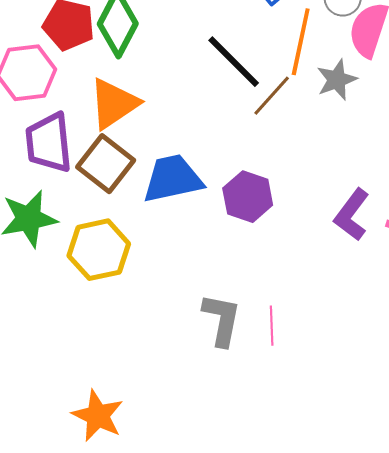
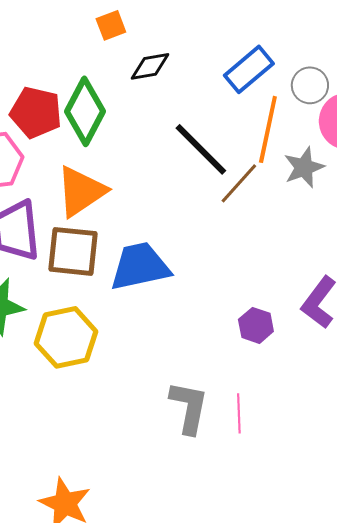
brown square: (106, 164) -> (73, 251), turned -32
purple hexagon: (248, 197) -> (256, 325), moved, size x0.7

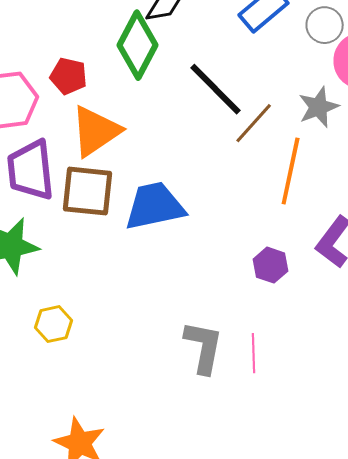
green diamond: (85, 111) -> (138, 45), moved
red pentagon: (36, 112) -> (69, 76), moved, size x0.7
orange line: (268, 129) -> (291, 171), moved
yellow hexagon: (66, 337) -> (54, 324), moved, size x0.6

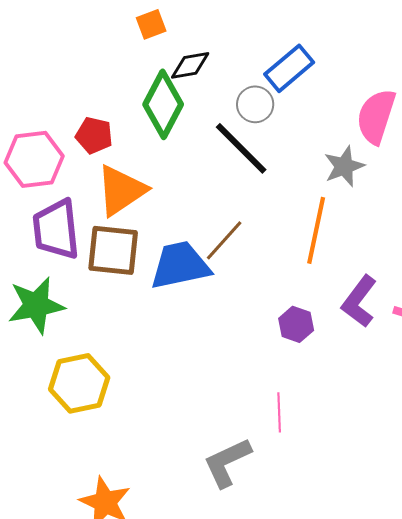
gray circle: (325, 25) -> (255, 104), moved
brown line: (254, 123) -> (224, 240), moved
yellow hexagon: (54, 324) -> (79, 383), size x1.6
gray L-shape: (204, 347) -> (227, 462), moved, turned -126

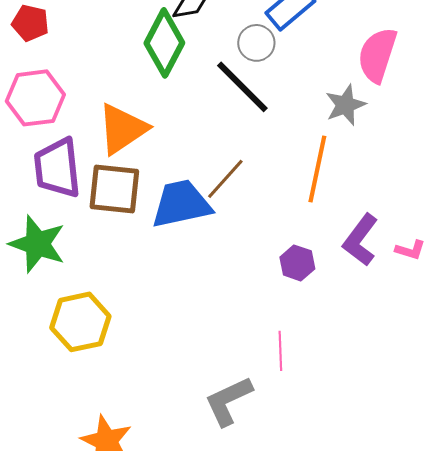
red pentagon: (94, 135) -> (30, 23), moved
green star: (36, 305) -> (37, 244), turned 30

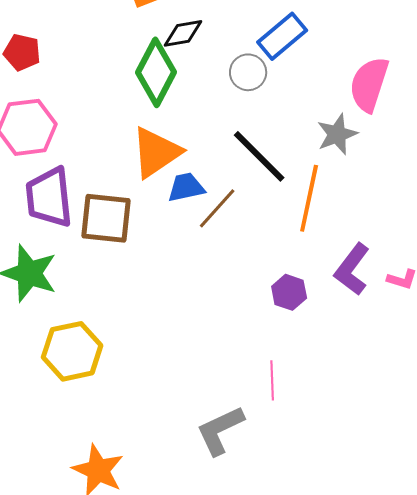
black line: (242, 87) -> (259, 156), moved
orange triangle: (122, 129) -> (156, 152), moved
blue trapezoid: (181, 204) -> (186, 187), moved, size x0.6

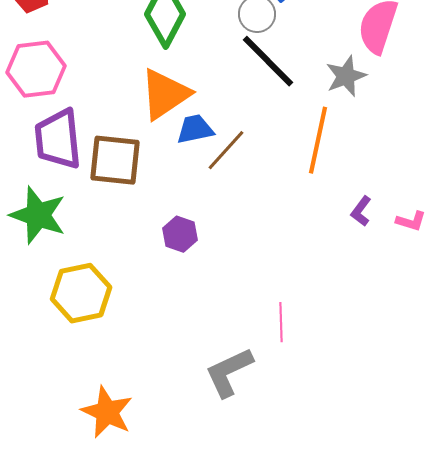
black line: (259, 156) -> (268, 61), moved
purple L-shape: (352, 269) -> (361, 211), size x0.6
purple hexagon: (289, 292) -> (180, 234), moved

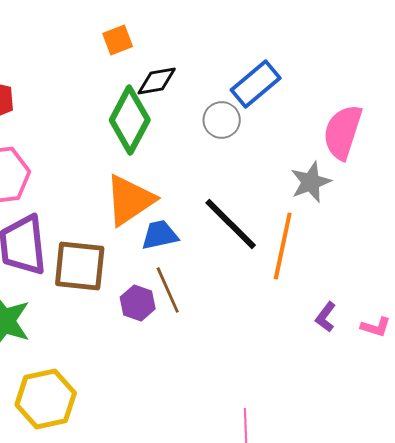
black line: (268, 61) -> (231, 224), moved
brown line: (226, 150) -> (168, 290), moved, turned -66
purple hexagon: (180, 234) -> (138, 303), moved

